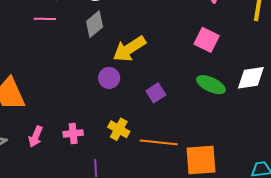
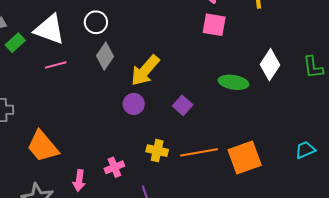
pink square: (207, 40) -> (214, 25), moved
white diamond: (251, 78) -> (270, 65), turned -32

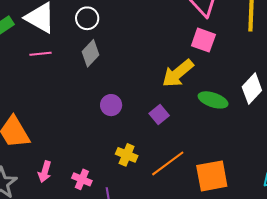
yellow arrow: (145, 70) -> (178, 73), moved
orange line: (199, 152) -> (168, 163), turned -36
pink cross: (114, 167) -> (82, 179), moved, turned 36

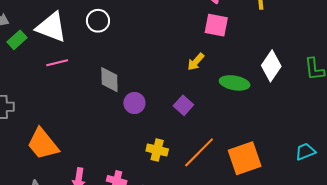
gray diamond: (91, 53) -> (109, 80), moved, turned -36
yellow arrow: (178, 73) -> (196, 62), size x0.6

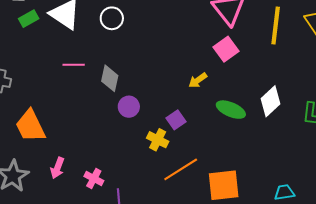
pink square: (216, 25) -> (226, 49), turned 30
pink line: (57, 63) -> (74, 65), moved
yellow cross: (157, 150) -> (158, 140), moved

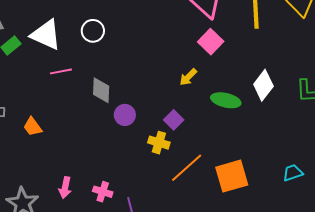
pink line: (74, 65) -> (61, 71), moved
orange trapezoid: (30, 126) -> (33, 127), moved, size x0.6

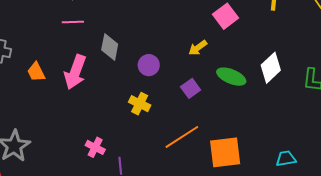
purple circle: (125, 115) -> (149, 65), moved
purple square: (174, 120) -> (191, 88), moved
yellow cross: (159, 143) -> (140, 104), moved
pink arrow: (65, 188) -> (75, 72), moved, size x1.6

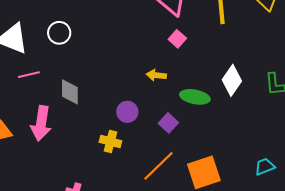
pink square: (225, 16) -> (177, 39), size x0.7
yellow arrow: (198, 48) -> (156, 75), turned 54
purple circle: (149, 65) -> (127, 112), moved
purple square: (191, 88) -> (168, 123), moved

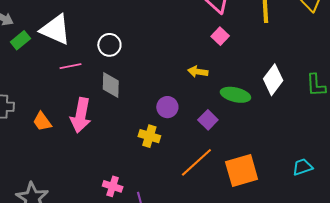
white circle: (59, 33) -> (109, 45), moved

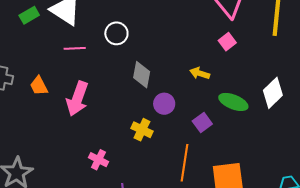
gray diamond: (111, 85) -> (142, 75), moved
orange trapezoid: (42, 121) -> (39, 86), moved
orange line: (196, 162) -> (184, 163), turned -48
pink cross: (113, 186) -> (98, 160), moved

